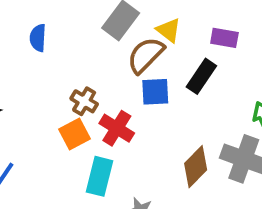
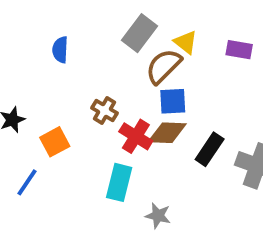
black rectangle: (201, 76) -> (210, 149), moved
orange square: (74, 134) -> (55, 142), moved
brown diamond: (196, 167) -> (167, 133), moved, turned 48

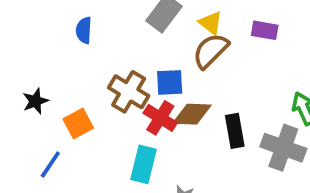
brown semicircle: (163, 66) -> (211, 51), moved
blue square: (173, 101) -> (170, 82), moved
brown cross: (104, 111) -> (129, 92), size x1.5
black rectangle: (210, 149) -> (235, 131), turned -44

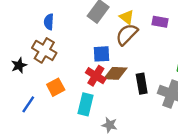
brown cross: (129, 92) -> (44, 50), moved
orange square: (78, 123) -> (56, 87), moved

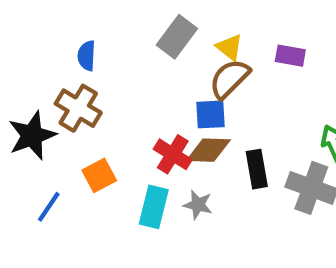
blue square: (102, 54) -> (211, 114), moved
black star: (19, 65) -> (32, 135), size x1.6
gray star: (110, 125) -> (198, 205), moved

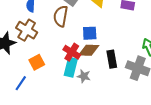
brown semicircle: (229, 79) -> (61, 16), moved, turned -35
blue line: (49, 207) -> (21, 83), moved
cyan rectangle: (154, 207) -> (71, 67), moved

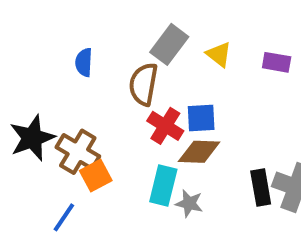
brown cross: (27, 30) -> (78, 152), moved
red cross: (72, 52) -> (165, 126), moved
black rectangle: (112, 59) -> (261, 188), moved

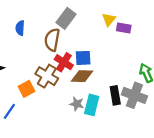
yellow triangle: (219, 54) -> (109, 19), moved, turned 32
brown cross: (78, 152) -> (47, 76), moved
cyan rectangle: (163, 186) -> (92, 105), moved

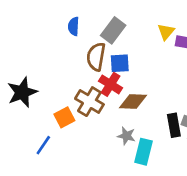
blue semicircle: (20, 28) -> (74, 26), moved
blue square: (83, 58) -> (120, 63), moved
cyan rectangle: (92, 105) -> (144, 152), moved

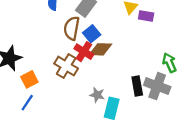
blue square: (120, 63) -> (92, 34), turned -36
brown diamond: (133, 102) -> (101, 49), moved
orange square: (64, 117) -> (29, 79), moved

